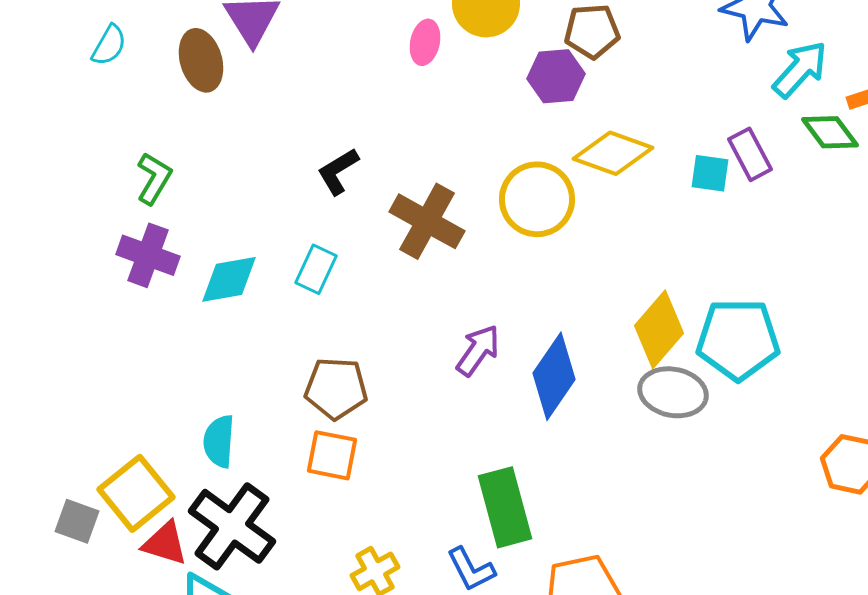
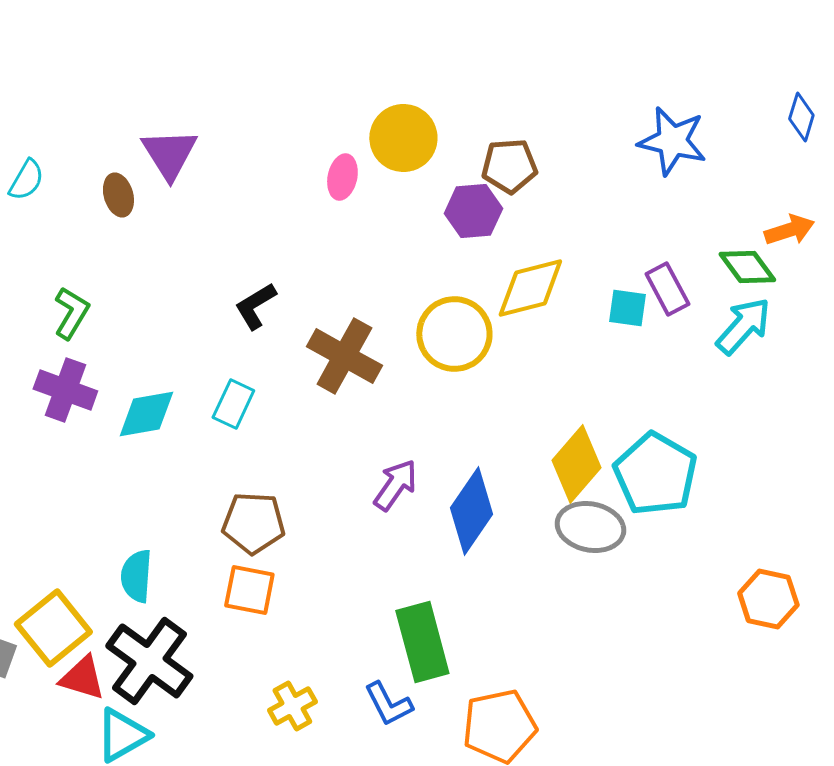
brown ellipse: (201, 60) -> (118, 195), size x0.7
cyan arrow: (800, 69) -> (743, 326), moved
yellow diamond: (613, 153) -> (530, 288), turned -34
cyan pentagon: (738, 339) -> (655, 474), turned 30

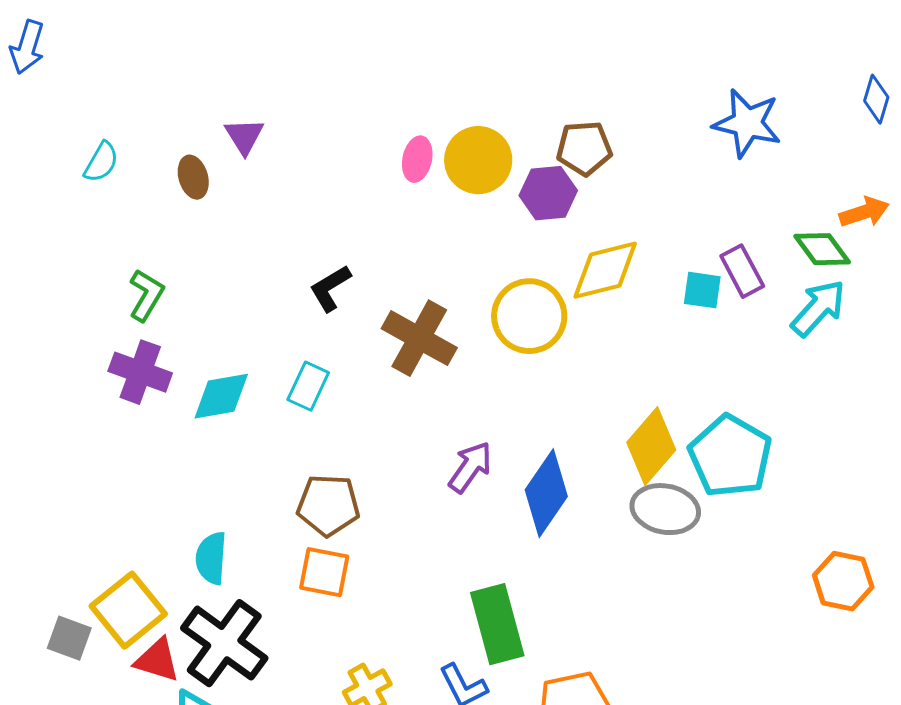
yellow circle: (403, 138) -> (478, 160), moved
purple triangle: (169, 154) -> (244, 136), size x0.7

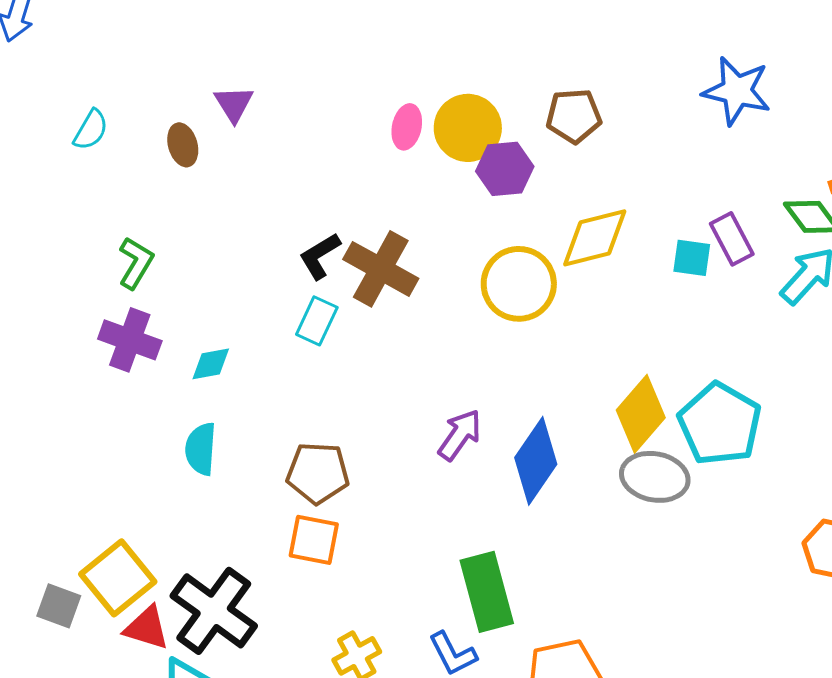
purple hexagon: (548, 193) -> (505, 169), moved
brown cross: (419, 338) -> (381, 269), moved
cyan rectangle: (308, 386) -> (317, 321), moved
cyan diamond: (221, 396) -> (211, 364), size x0.7
cyan semicircle: (211, 558) -> (201, 449), moved

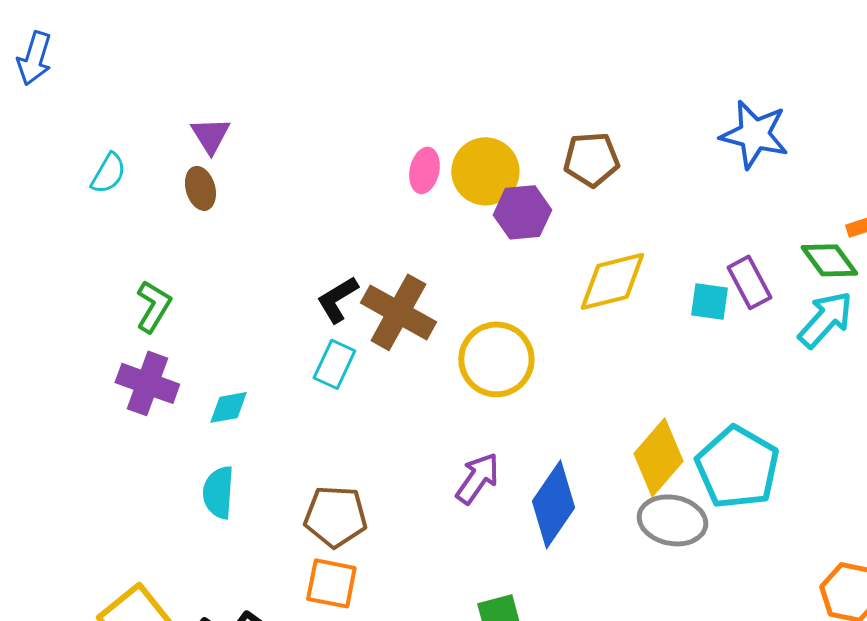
purple triangle: (234, 104) -> (210, 135), moved
yellow circle: (519, 284) -> (496, 359), moved

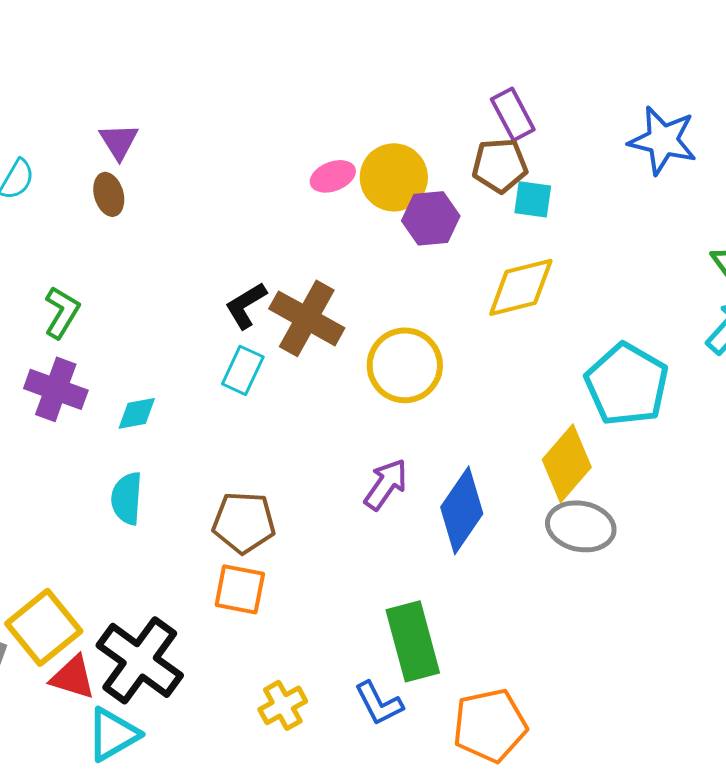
pink ellipse: (424, 170) -> (333, 176), turned 57
purple rectangle: (749, 282) -> (513, 114), moved
cyan square: (709, 301) -> (533, 199), moved
cyan pentagon: (737, 467) -> (627, 384), moved

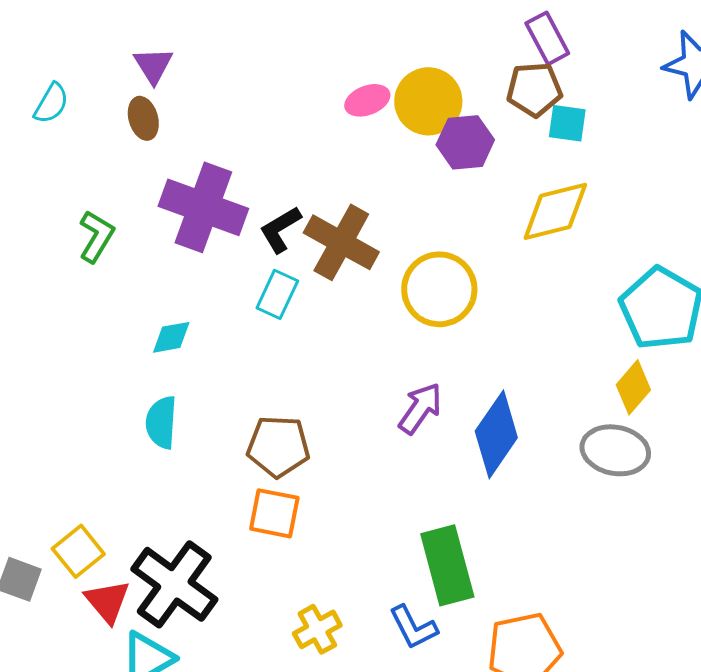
purple cross: (56, 389) -> (203, 207), moved, size x1.4
yellow diamond: (567, 463) -> (633, 387), moved, size x0.7
yellow square: (44, 627) -> (78, 551), size x0.7
red triangle: (73, 677) -> (107, 601), turned 33

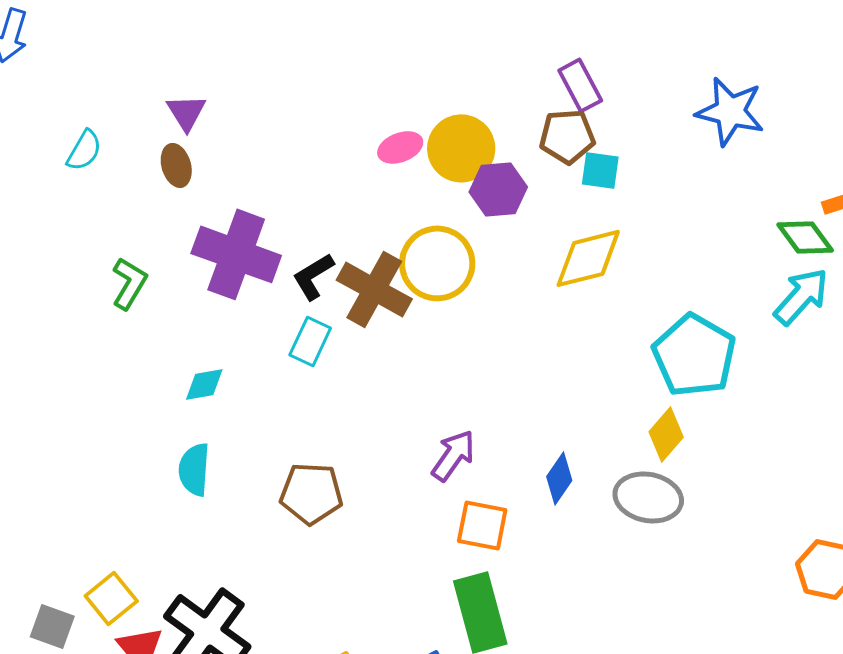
yellow circle: (439, 289) -> (437, 263), moved
blue diamond: (496, 434) -> (559, 478), moved, size x0.6
orange square: (274, 513) -> (482, 525), moved

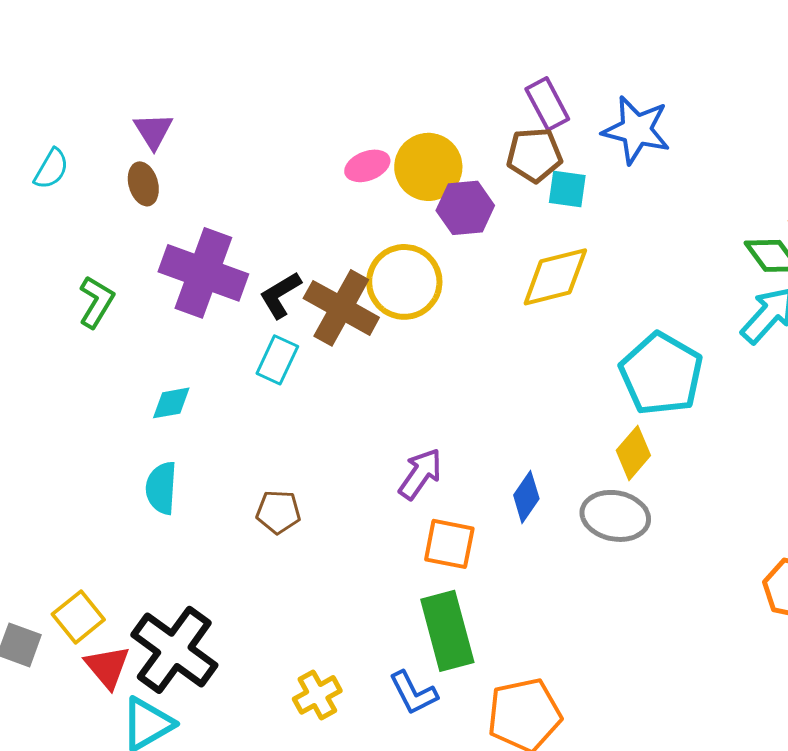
blue star: (730, 111) -> (636, 130), moved
brown pentagon: (311, 493) -> (278, 512), size x0.7

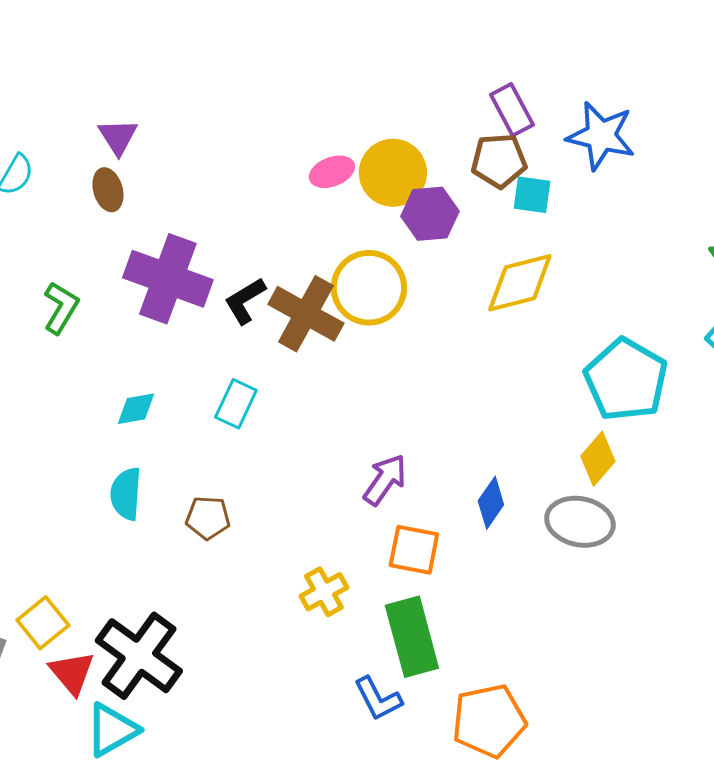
cyan rectangle: (277, 360) -> (236, 404), moved
brown pentagon: (278, 512) -> (208, 518), moved
yellow cross: (317, 695) -> (324, 592), moved

